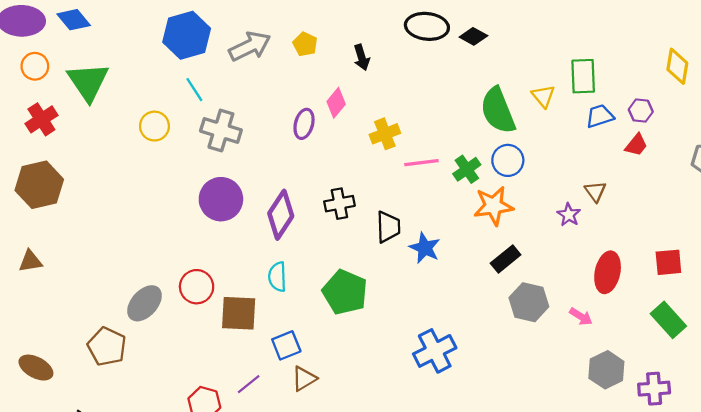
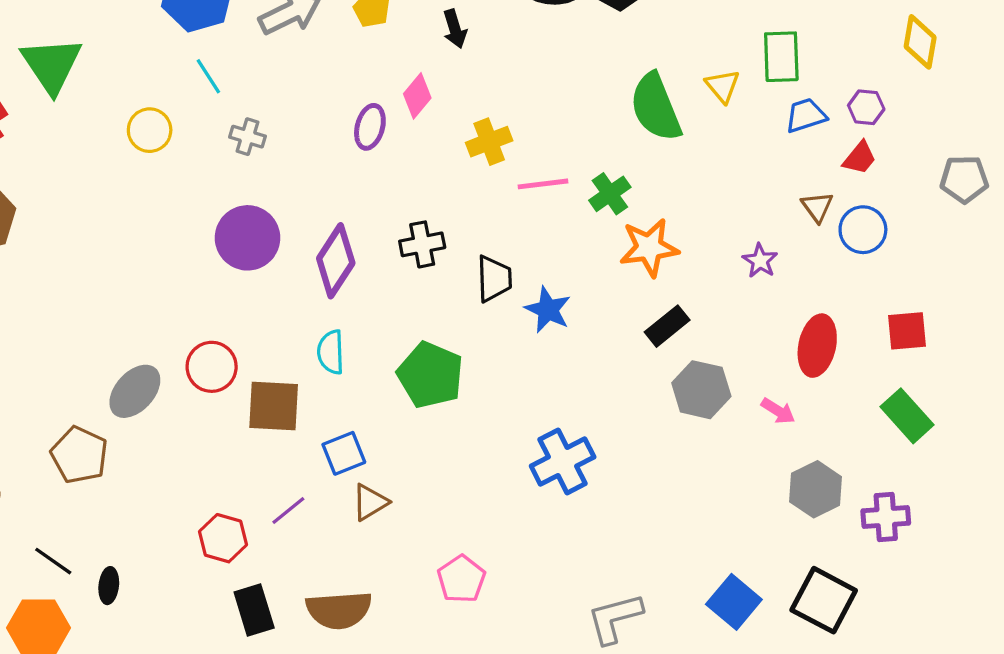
gray cross: (221, 130) -> (248, 137), size x0.6
blue circle: (508, 160) -> (863, 230), moved
brown triangle: (595, 191) -> (817, 207), moved

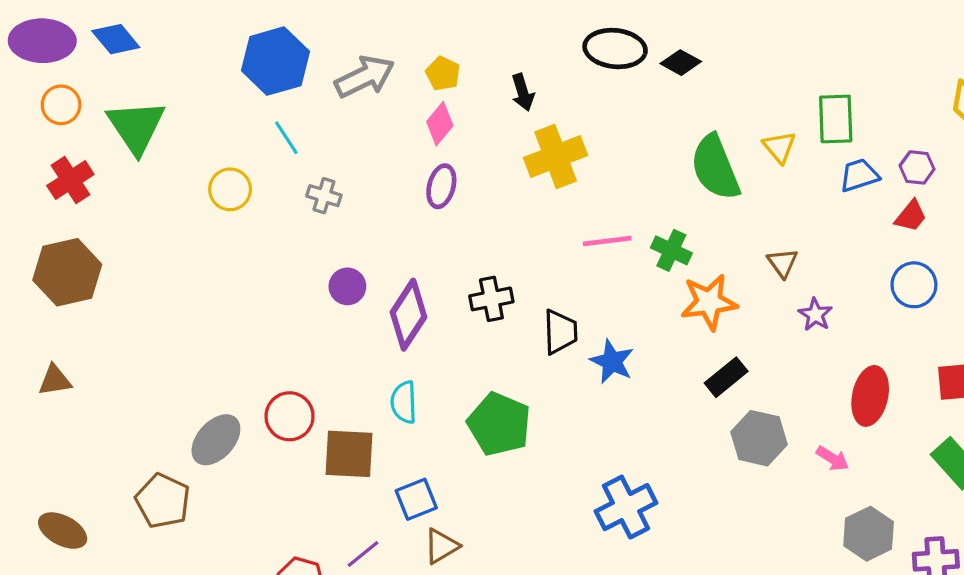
pink diamond: (417, 96) -> (440, 124), moved
yellow cross: (489, 142) -> (556, 156), moved, size x1.4
green cross: (610, 194) -> (671, 250), turned -30
brown triangle: (817, 207) -> (782, 263), moved
purple circle: (248, 238) -> (347, 286), moved, size x0.6

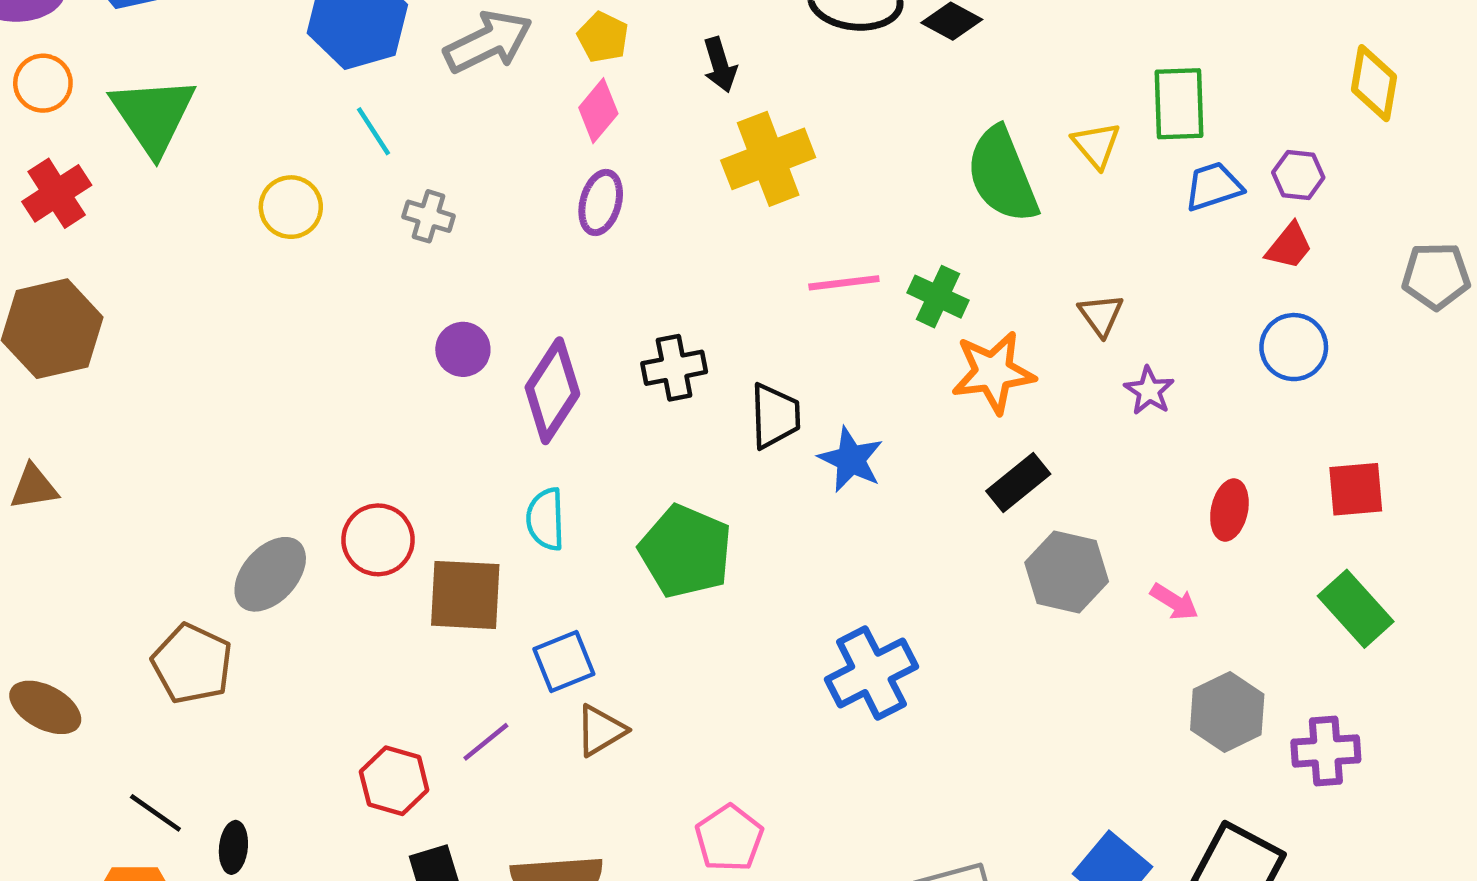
red ellipse: (870, 396) -> (1229, 510), size x0.7

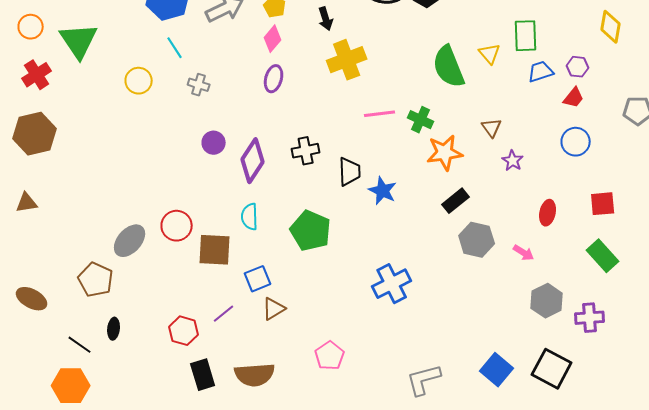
black ellipse: (233, 847) -> (114, 329), moved

